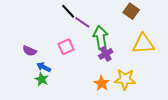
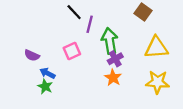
purple line: (82, 22) -> (90, 24), turned 70
yellow star: (125, 79) -> (157, 82), moved
orange star: (102, 83) -> (113, 78), moved

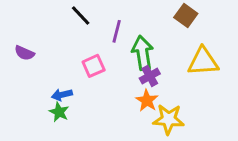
black line: (74, 12) -> (81, 15), moved
purple semicircle: (32, 55) -> (24, 53), moved
blue arrow: (47, 73) -> (62, 95), turned -40
yellow star: (157, 82) -> (168, 119), moved

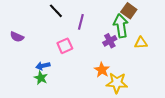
green arrow: (143, 53) -> (121, 26), moved
yellow triangle: (203, 62) -> (141, 43), size x0.6
purple cross: (150, 76) -> (110, 41), moved

